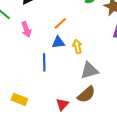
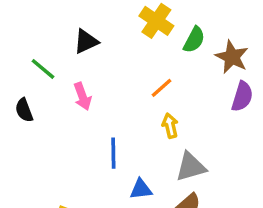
orange line: (60, 23) -> (161, 88), moved
blue triangle: (58, 42) -> (141, 189), moved

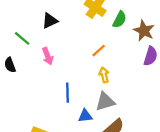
gray triangle: (191, 167) -> (105, 102), moved

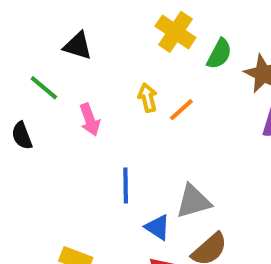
black triangle: (50, 21) -> (78, 46), moved, turned 42
yellow arrow: (104, 75) -> (148, 98), moved
blue triangle: (85, 116) -> (158, 227), turned 40

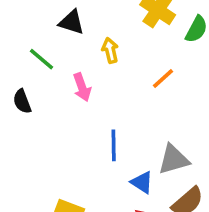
yellow arrow: (148, 98) -> (110, 50), moved

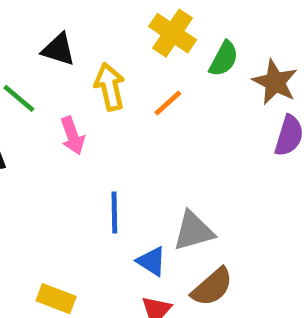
yellow arrow: (110, 50) -> (110, 87), size x1.4
orange line: (163, 79) -> (168, 103), moved

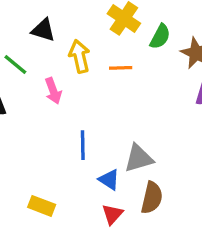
orange line: (168, 103) -> (121, 68), turned 40
brown semicircle: (212, 287) -> (152, 198), turned -36

